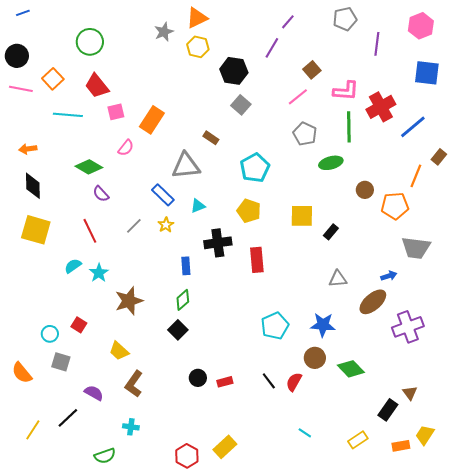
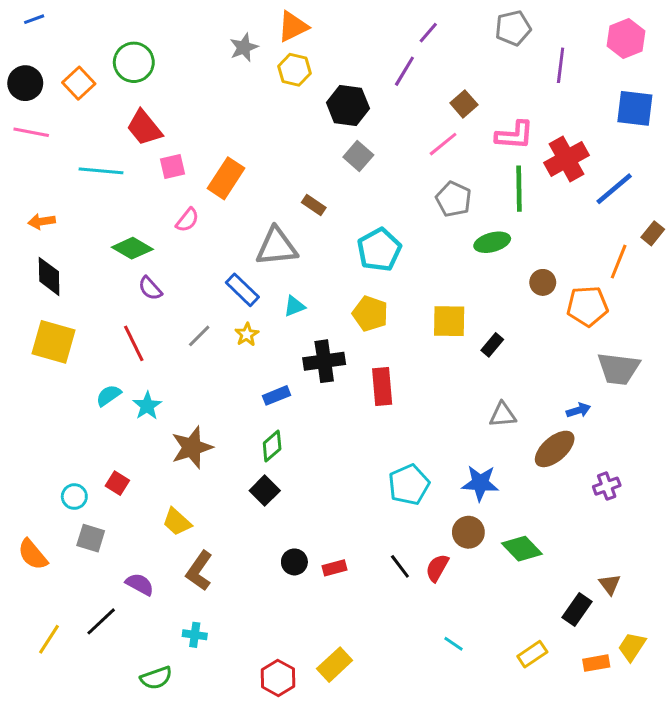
orange square: (53, 79) -> (79, 83), moved
blue rectangle: (186, 266) -> (277, 395), turned 72
purple cross: (408, 327) -> (607, 486), size x0.6

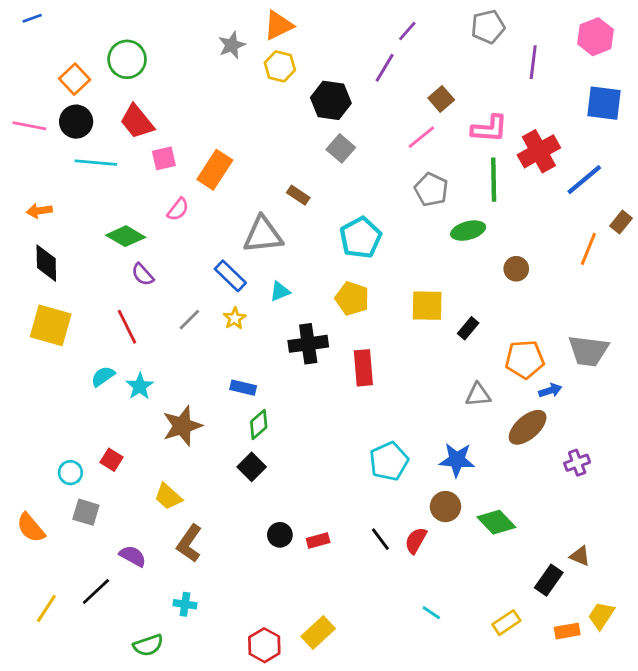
black circle: (25, 83) -> (76, 122), moved
orange pentagon: (587, 306) -> (525, 359), moved
blue rectangle: (277, 395) -> (243, 388), moved, turned 35
brown triangle: (610, 584) -> (580, 556), turned -30

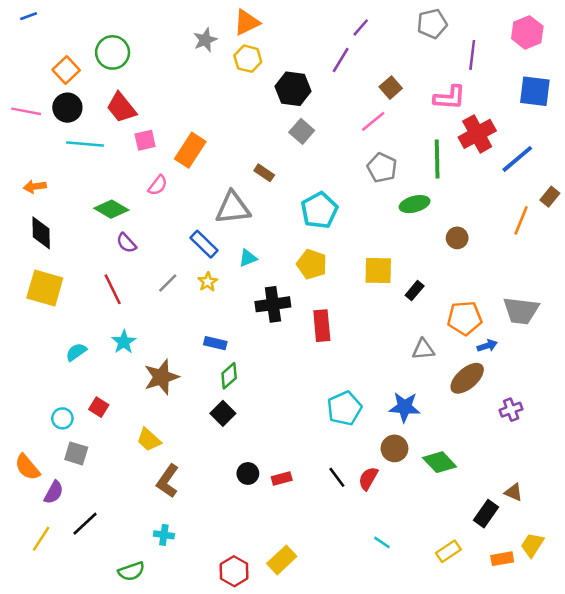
pink L-shape: (489, 129) -> (450, 98), moved
cyan semicircle: (103, 376) -> (76, 352), moved
purple semicircle: (133, 556) -> (54, 492), moved, turned 90

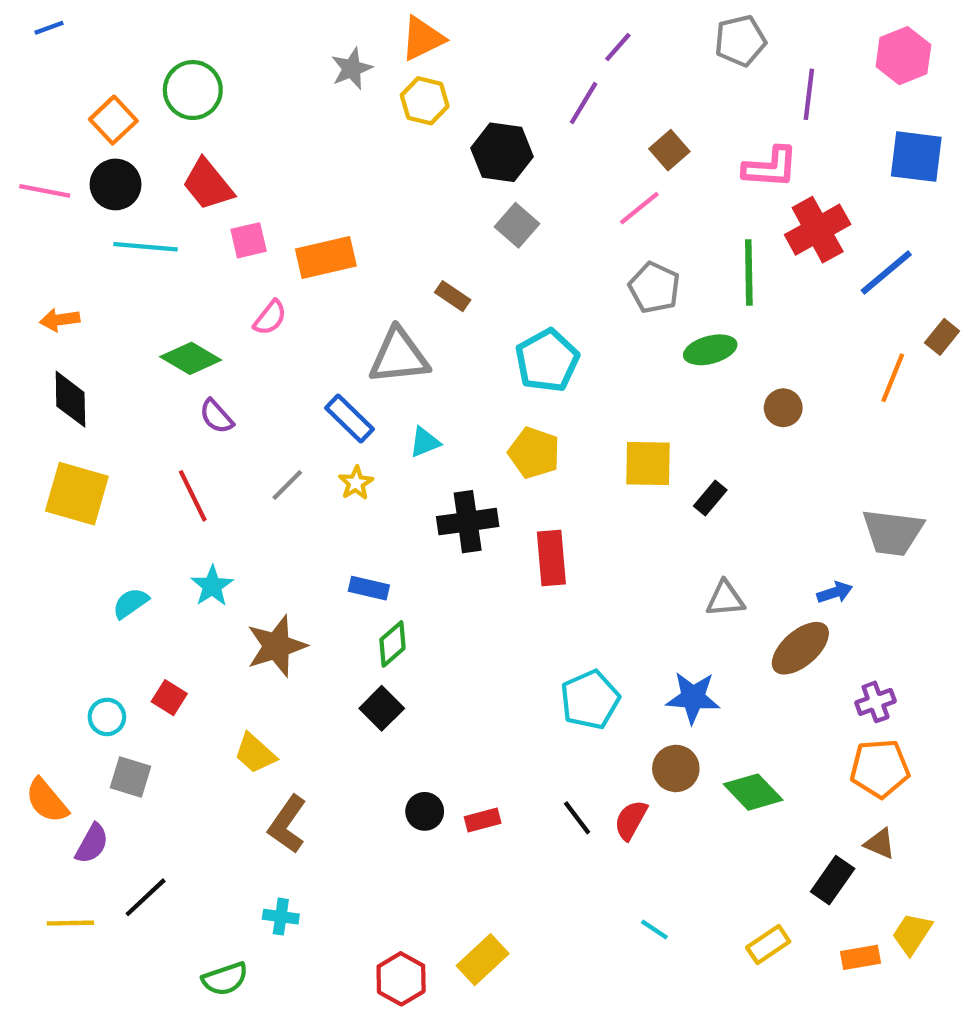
orange rectangle: (190, 150) -> (326, 257), turned 44
orange pentagon: (465, 318) -> (880, 768), moved
yellow line: (41, 539) -> (70, 923), turned 56

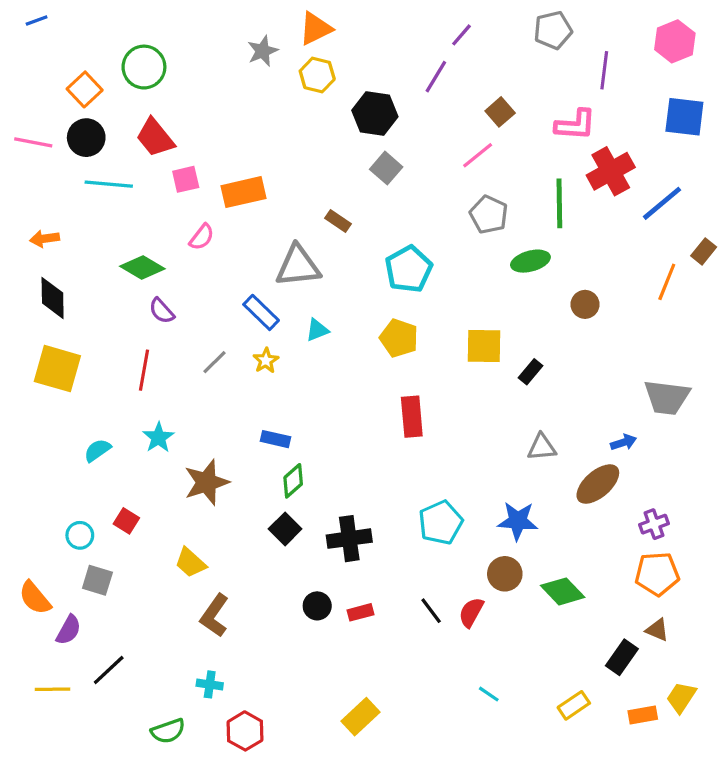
red line: (193, 496) -> (144, 370), turned 36
black cross: (468, 522) -> (349, 539), moved
red hexagon: (401, 979) -> (245, 731), moved

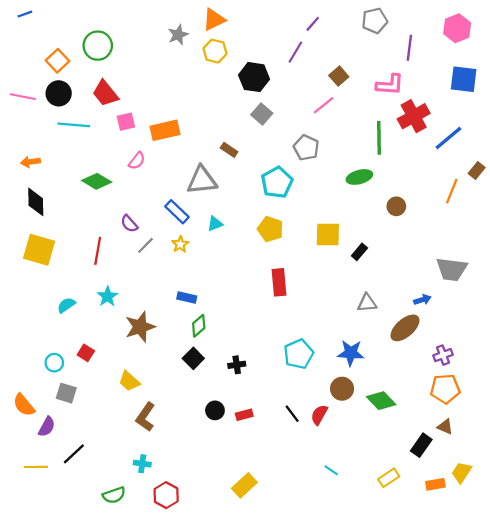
gray pentagon: (489, 215) -> (306, 148), moved
purple semicircle: (162, 311) -> (129, 224), moved
black cross: (349, 539) -> (237, 365), size x0.6

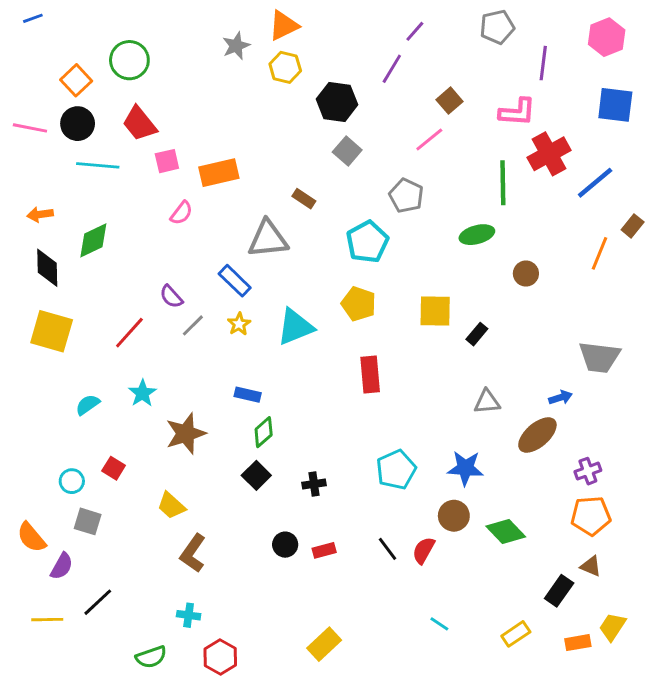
green diamond: (97, 181) -> (93, 240), moved, turned -56
cyan triangle: (215, 224) -> (295, 327), moved, size x1.8
red line: (98, 251) -> (129, 333), turned 32

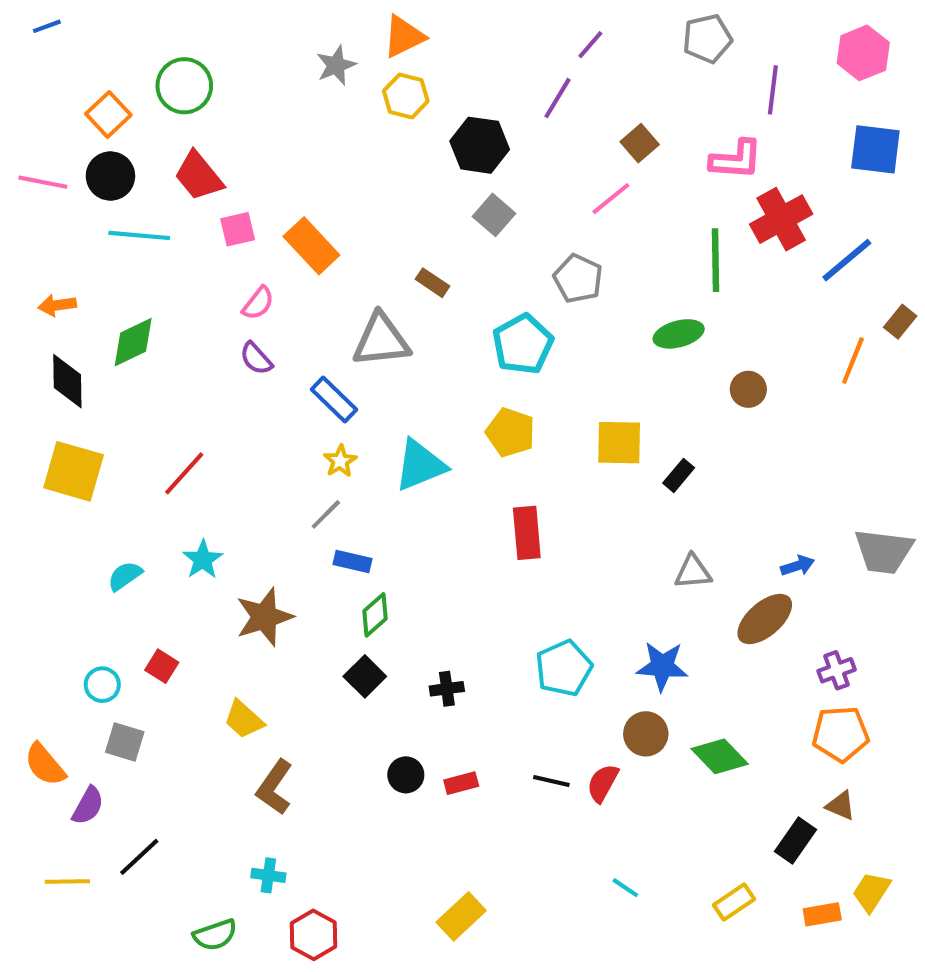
orange rectangle: (219, 173) -> (311, 246), turned 60
purple semicircle: (171, 297) -> (256, 359), moved
gray line: (193, 325) -> (326, 514), moved
gray trapezoid: (599, 357) -> (884, 551), moved
black line: (388, 549) -> (551, 781), turned -40

